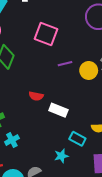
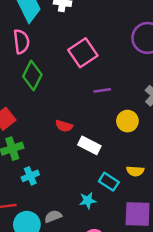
pink square: (46, 34) -> (83, 53), turned 30
yellow circle: (89, 70) -> (127, 121), moved

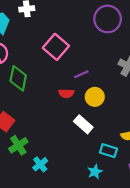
yellow circle: (127, 121) -> (95, 97), moved
red semicircle: (64, 126) -> (66, 93), moved
white rectangle: (89, 145) -> (83, 124), turned 30

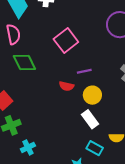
green diamond: (18, 78) -> (24, 63), turned -50
white rectangle: (83, 124) -> (90, 119), moved

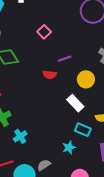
pink square: (66, 41) -> (44, 32), size x0.6
yellow circle: (92, 95) -> (86, 79), moved

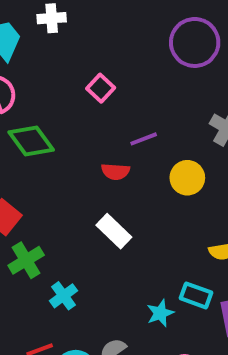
white rectangle: (75, 103) -> (114, 231), moved
cyan rectangle: (83, 130) -> (196, 295), moved

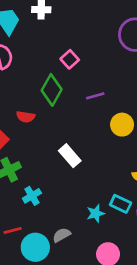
green diamond: (31, 141) -> (52, 90), moved, turned 60
red semicircle: (115, 172) -> (26, 117), moved

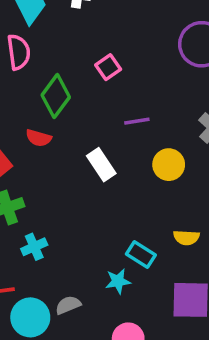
green diamond: (52, 90) -> (56, 96), moved
white rectangle: (70, 156) -> (101, 165), moved
cyan rectangle: (121, 204) -> (141, 255), moved

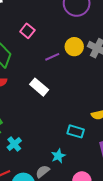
yellow circle: (169, 165) -> (74, 47), moved
cyan star: (118, 281) -> (58, 156), moved

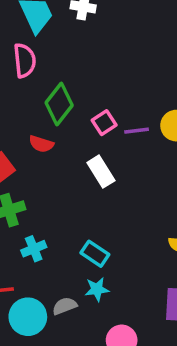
pink square: (27, 31) -> (104, 123), moved
cyan rectangle: (76, 131) -> (95, 254), moved

